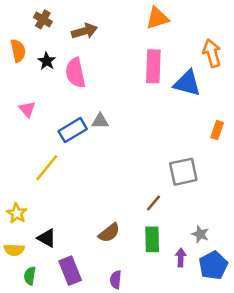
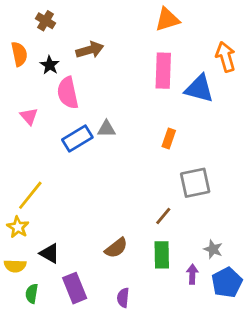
brown arrow: (84, 31) -> (90, 50), moved
pink semicircle: (75, 73) -> (68, 93), moved
orange rectangle: (217, 130) -> (169, 138), moved
yellow line: (47, 168) -> (30, 195), moved

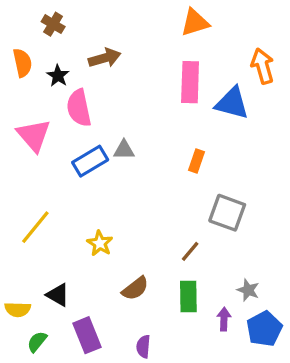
pink triangle: (29, 116) -> (34, 135), size x1.6
gray square: (195, 183) -> (227, 213), turned 32
yellow star: (18, 227) -> (100, 243), moved
green semicircle: (32, 294) -> (37, 342), turned 30

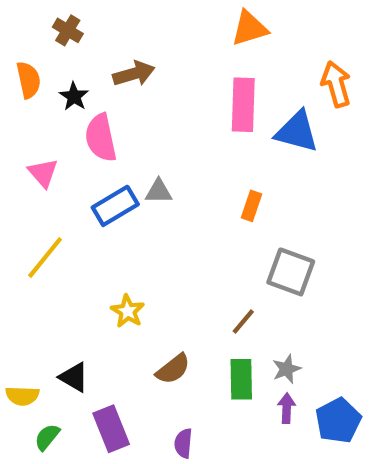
pink triangle: (34, 135) -> (43, 173), size x0.7
yellow line: (35, 227) -> (45, 257), moved
gray star: (248, 290) -> (287, 369), moved, turned 30

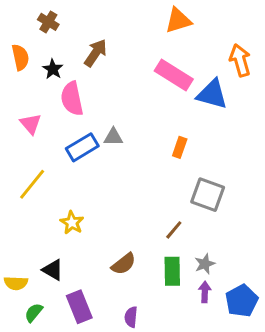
brown arrow: (134, 74) -> (96, 53), turned -40
pink rectangle: (243, 105) -> (174, 75), turned -60
yellow star: (128, 311) -> (72, 223), moved

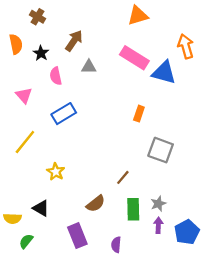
pink semicircle: (72, 99) -> (56, 76), size x0.7
gray triangle: (113, 137) -> (89, 67), moved
brown line: (174, 230) -> (123, 177), moved
purple rectangle: (79, 307) -> (77, 236), moved
purple semicircle: (131, 317) -> (116, 245), moved

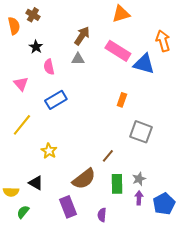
brown arrow: (74, 41) -> (82, 36), moved
orange semicircle: (16, 44) -> (14, 26), moved
brown semicircle: (96, 204) -> (84, 179), size x1.4

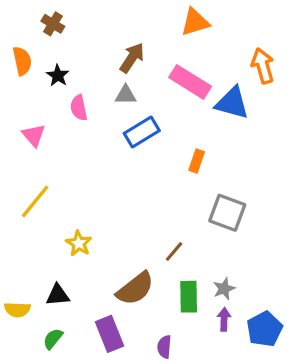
orange semicircle: (14, 26) -> (22, 61), moved
blue rectangle: (56, 100) -> (142, 132), moved
black triangle: (36, 183) -> (58, 295), turned -35
green semicircle: (23, 212) -> (53, 339), moved

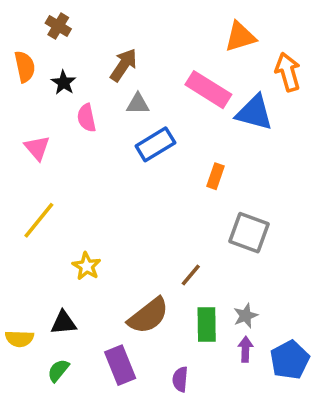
orange triangle: (195, 22) -> (240, 37), moved
brown arrow: (132, 58) -> (124, 65), moved

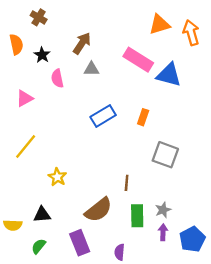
orange arrow: (288, 72) -> (191, 33), moved
blue rectangle: (155, 144) -> (103, 116), moved
pink triangle: (37, 148) -> (24, 98), turned 42
brown line: (191, 275) -> (127, 183), turned -35

